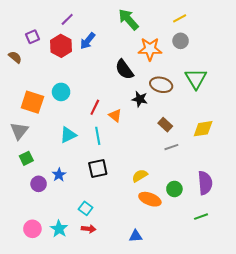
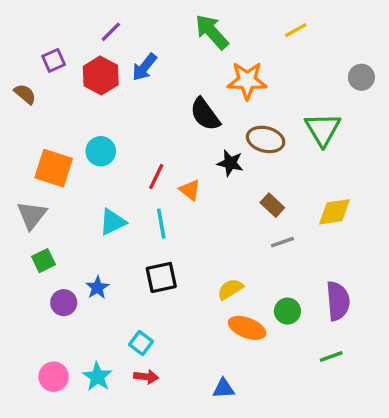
gray circle: (181, 41) -> (361, 77), moved

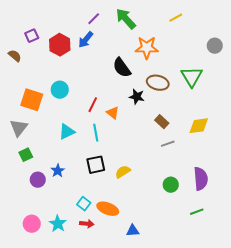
purple line: (111, 32) -> (94, 19), moved
yellow semicircle: (230, 289) -> (123, 172), moved
orange ellipse: (247, 328) -> (108, 209), moved

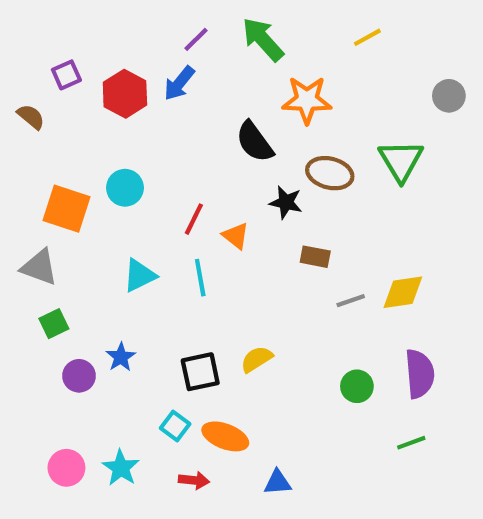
brown rectangle: (162, 122) -> (315, 257), moved, turned -32
yellow diamond: (199, 126) -> (403, 292), moved
gray triangle: (19, 128) -> (39, 267), turned -48
black square: (96, 165) -> (200, 372), moved
red arrow: (87, 224) -> (194, 480), moved

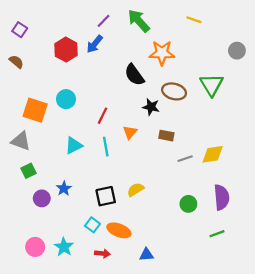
yellow line: (367, 37) -> (194, 20), turned 48
purple square: (66, 75) -> (20, 30), moved, turned -32
orange triangle: (236, 236) -> (130, 132), moved, turned 32

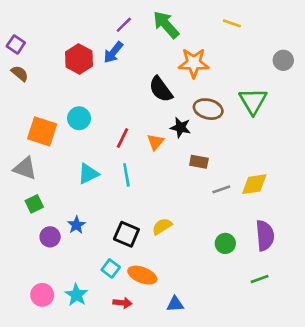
purple square: (20, 30) -> (16, 44), moved
orange triangle: (130, 132) -> (155, 142), moved
black square: (106, 196) -> (126, 234), turned 35

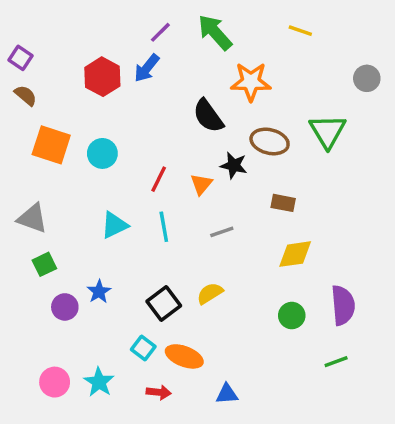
orange square: (42, 131) -> (51, 145), moved
brown rectangle: (199, 162) -> (283, 203), moved
yellow diamond: (254, 184) -> (295, 254), moved
gray line: (221, 189) -> (222, 232), moved
black square: (126, 234) -> (164, 304), turned 30

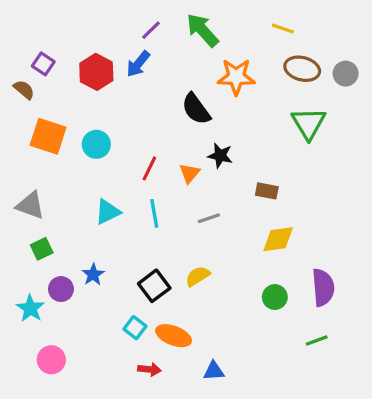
purple square: (20, 58) -> (43, 64), moved
brown ellipse: (270, 141) -> (302, 69), moved
cyan star: (99, 382) -> (30, 308), moved

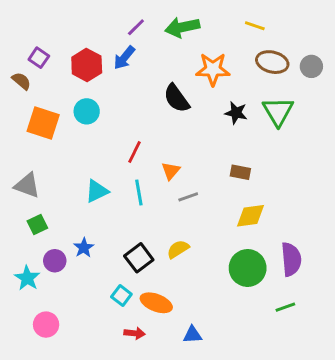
green arrow: (202, 30) -> (182, 27), turned -60
cyan circle: (96, 144) -> (87, 111), moved
black star: (220, 156) -> (236, 113), moved
orange triangle: (190, 173) -> (171, 171), moved
green circle: (275, 297) -> (248, 268), size x1.6

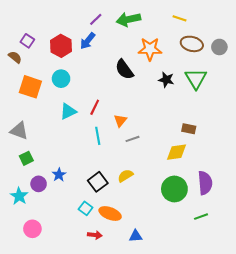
brown rectangle: (240, 172) -> (189, 129), moved
cyan triangle: (97, 191) -> (68, 111), moved

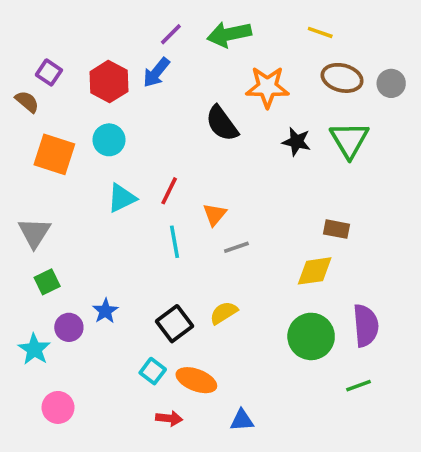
gray triangle: (19, 131) -> (34, 233), turned 42

